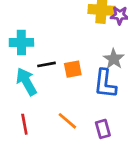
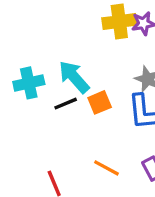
cyan arrow: (26, 82) -> (74, 77), moved

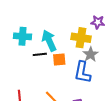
yellow cross: (119, 22) -> (81, 38), moved

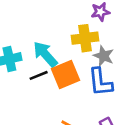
orange square: (59, 59) -> (66, 75), size x1.5

